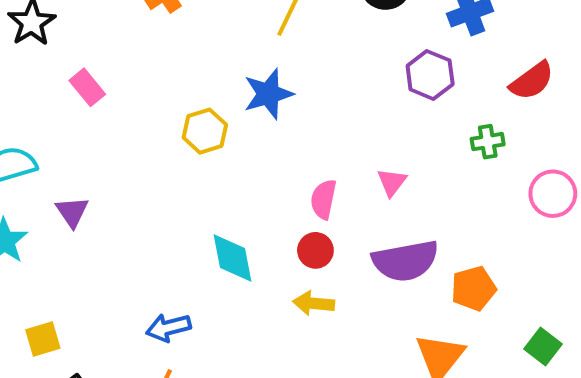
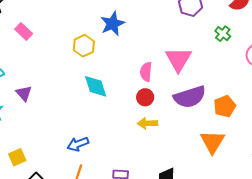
green cross: (488, 142) -> (223, 34), turned -35
pink triangle: (392, 182) -> (178, 59), size x1.8
cyan diamond: (233, 258) -> (96, 86), moved

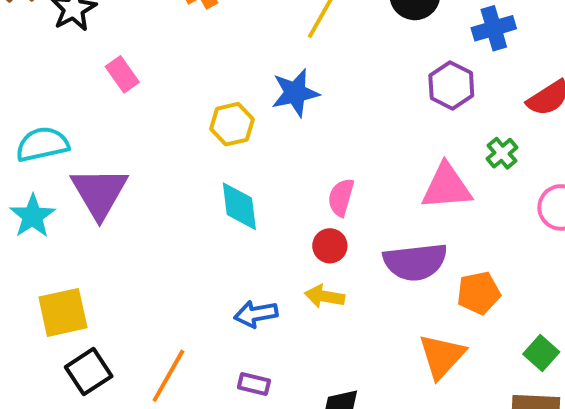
pink triangle: (178, 59) -> (446, 187), moved, turned 44
purple triangle: (24, 93) -> (99, 193), size x1.8
blue arrow: (78, 144) -> (256, 314), moved
yellow square: (17, 157) -> (63, 312), size x1.5

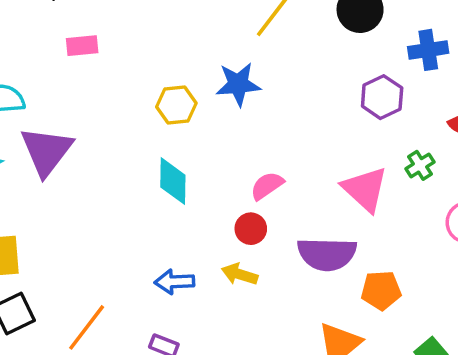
pink rectangle: (122, 74) -> (82, 46), turned -68
pink triangle: (446, 187) -> (365, 189), turned 39
pink semicircle: (341, 197) -> (267, 186), turned 32

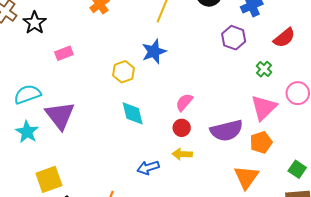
pink triangle: (365, 189) -> (264, 108), moved, turned 48

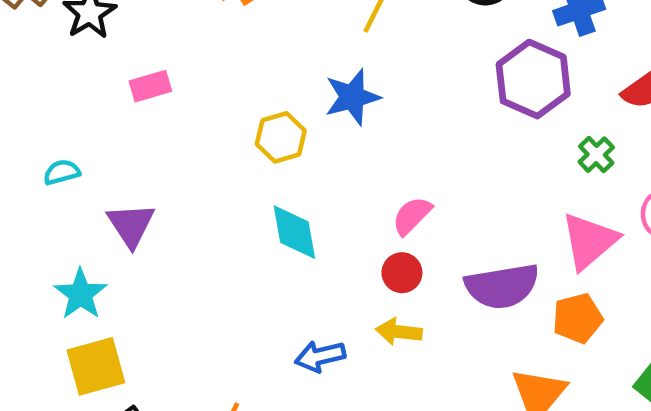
purple hexagon: (234, 38) -> (533, 79), size x1.4
cyan semicircle: (27, 94) -> (62, 172), size x0.6
purple triangle: (60, 115) -> (131, 225), size x0.7
cyan star: (27, 132) -> (81, 294), moved

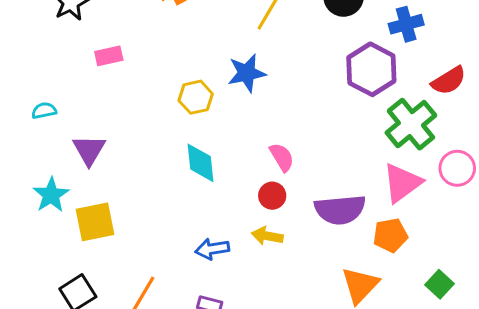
green cross: (596, 155) -> (411, 124), size x2.0
pink semicircle: (412, 216) -> (282, 157), turned 100
yellow square: (96, 366) -> (95, 222), moved

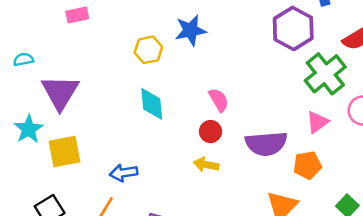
purple triangle: (89, 150) -> (60, 92), size x1.4
pink triangle: (402, 183) -> (317, 122), size x0.7
blue arrow: (212, 249) -> (124, 173), moved

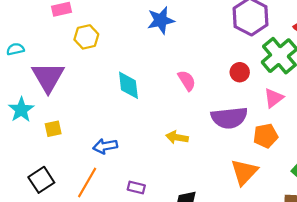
yellow hexagon: (148, 50) -> (86, 37), moved
red circle: (210, 132) -> (240, 72), moved
yellow square: (64, 152) -> (53, 129), size x0.6

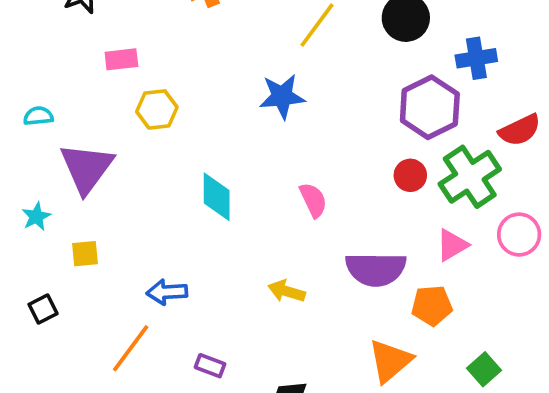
red circle: (240, 72) -> (410, 175), moved
cyan star: (21, 110) -> (36, 217), size x0.7
black square: (41, 180) -> (43, 309), moved, size x0.7

